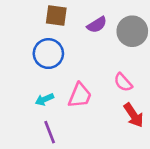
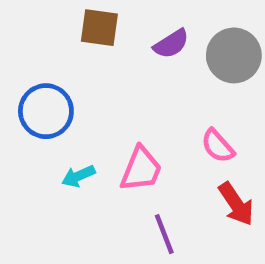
blue circle: (48, 54) -> (46, 111), moved
purple line: (50, 132) -> (164, 234), moved

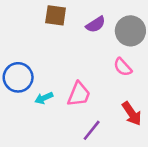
blue circle: (46, 111) -> (18, 77), moved
pink semicircle: (218, 146) -> (123, 67), moved
purple line: (164, 234) -> (92, 130), turned 60

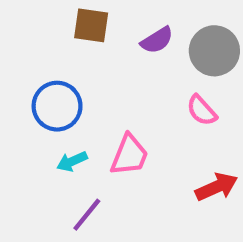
blue circle: (18, 77) -> (57, 106), moved
red arrow: (132, 114) -> (217, 187), turned -80
purple line: (92, 130) -> (87, 215), moved

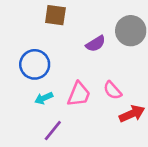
purple semicircle: (157, 40) -> (96, 44), moved
pink semicircle: (202, 110) -> (113, 90), moved

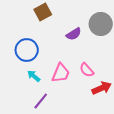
brown square: (55, 15) -> (43, 12), turned -36
cyan arrow: (44, 98) -> (34, 76), turned 64

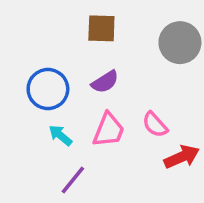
brown square: (43, 12) -> (101, 28), moved, turned 30
purple semicircle: (74, 34) -> (105, 82), moved

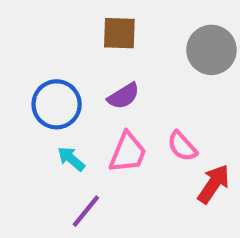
red arrow: (182, 157) -> (214, 184), turned -32

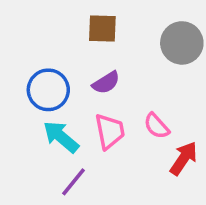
pink trapezoid: (128, 153) -> (110, 131), turned -33
cyan arrow: (71, 159) -> (61, 137), size x1.5

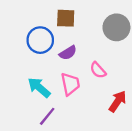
blue circle: (48, 90) -> (40, 40), moved
pink semicircle: (157, 126) -> (98, 70), moved

